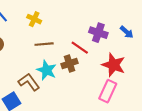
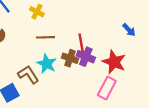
purple cross: (98, 33) -> (86, 57), moved
red line: (80, 48) -> (81, 43), turned 42
brown cross: (70, 64) -> (70, 58), turned 35

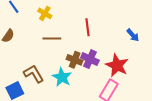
red line: (81, 43) -> (88, 27), moved
cyan star: (47, 64) -> (62, 77), moved

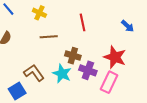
purple cross: (90, 59) -> (88, 70), moved

